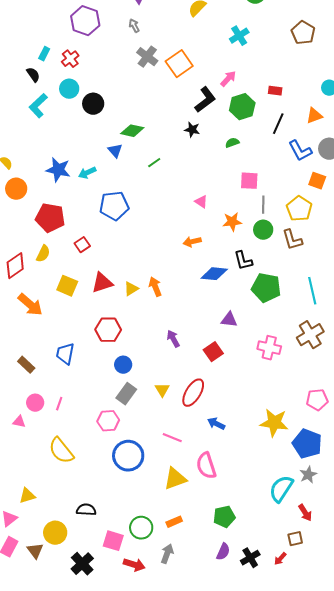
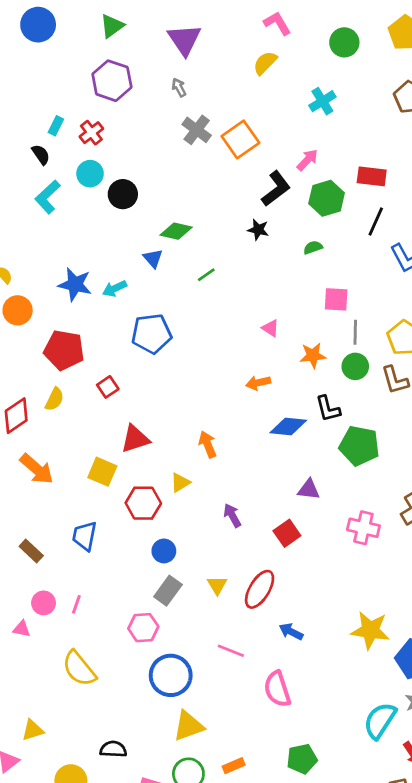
red rectangle: (275, 91) -> (372, 176), size x1.5
yellow square: (67, 286) -> (102, 472), moved
yellow triangle: (131, 289) -> (180, 483), moved
yellow triangle: (175, 479) -> (188, 726), moved

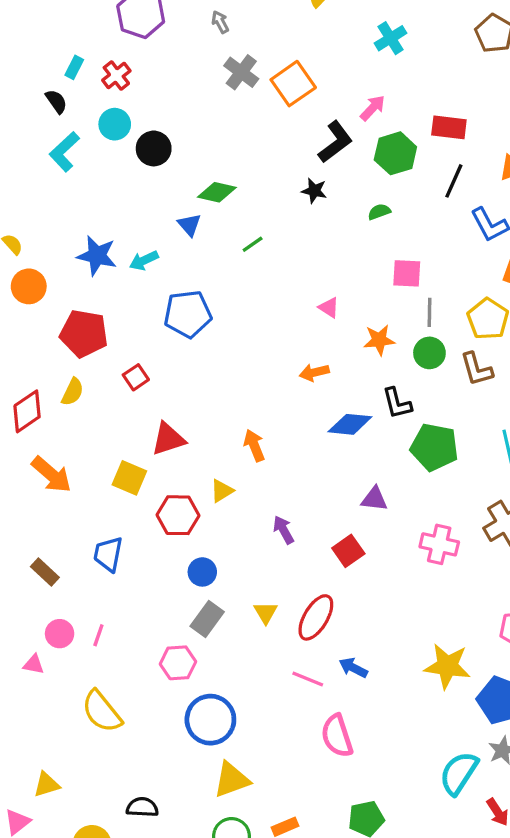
pink line: (231, 651) -> (308, 679), moved

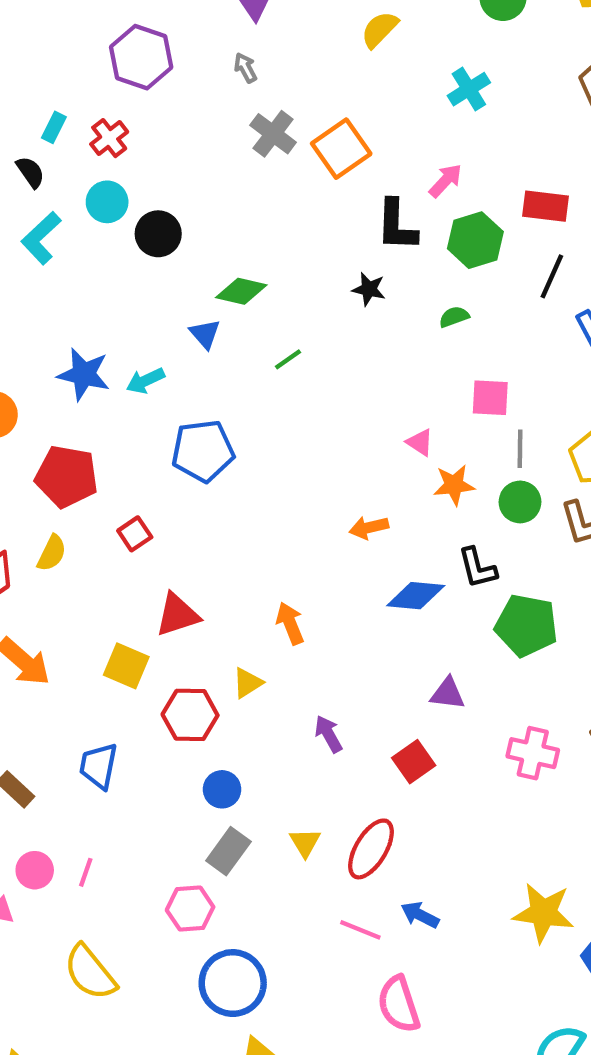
black L-shape: (335, 142) -> (397, 225), turned 129
pink triangle: (329, 308) -> (420, 442), moved

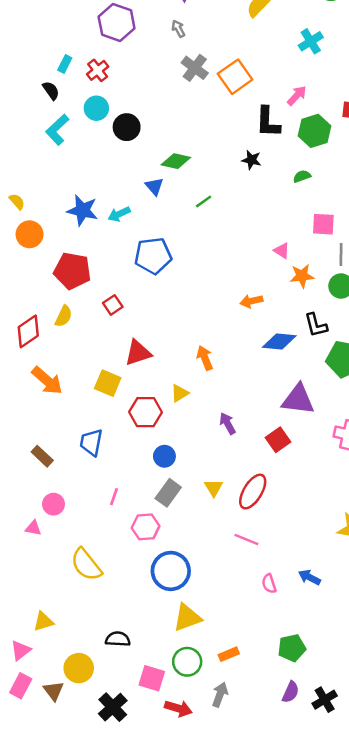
purple triangle: (448, 694) -> (298, 399), size x1.6
pink line: (86, 872) -> (114, 497), moved
blue arrow: (420, 915) -> (309, 577), moved
pink semicircle: (399, 1004) -> (269, 584), size x0.6

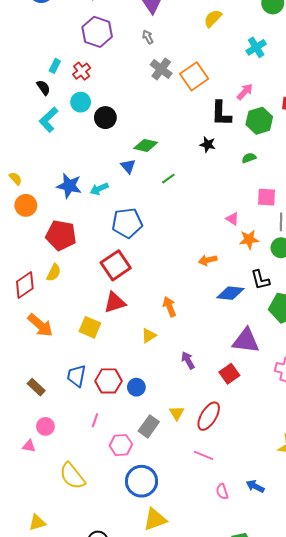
red square: (113, 305) -> (116, 265), moved, size x1.8
red hexagon: (146, 412) -> (108, 381), moved
gray rectangle: (168, 493) -> (149, 426), moved

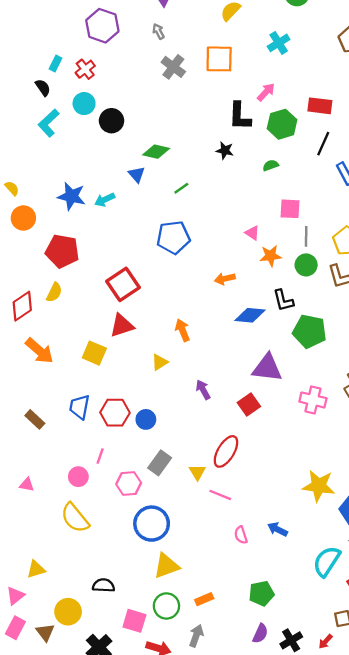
orange square: (194, 76) -> (219, 59), moved, turned 36
blue pentagon: (127, 223) -> (173, 237), moved
yellow triangle: (177, 413) -> (197, 472), moved
pink circle: (45, 426) -> (78, 477), moved

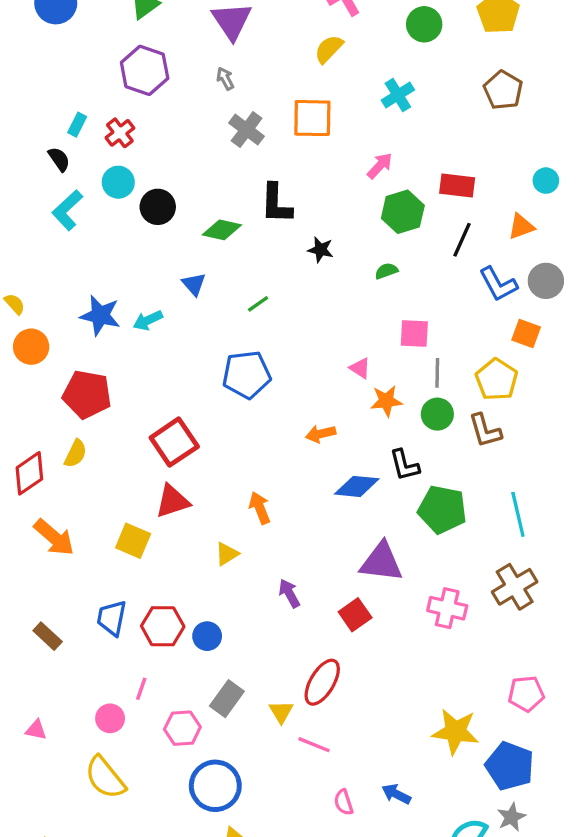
black L-shape: (240, 116) -> (276, 204), moved
green diamond: (156, 152) -> (222, 230), moved

